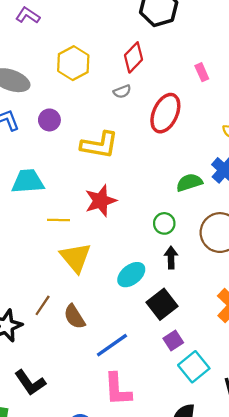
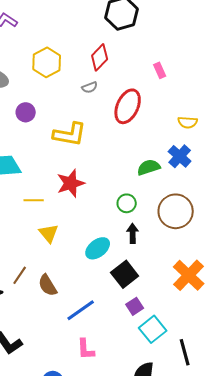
yellow triangle: (76, 258) -> (49, 233), size x0.7
pink L-shape: (118, 389) -> (86, 349), size x0.7

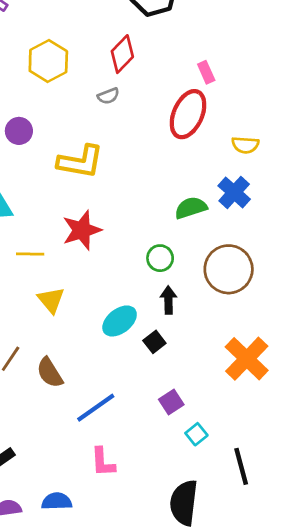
red ellipse: (128, 106) -> (188, 114), moved
black square: (125, 274) -> (154, 342), moved, size x0.6
cyan square: (153, 329) -> (196, 434), size x0.6

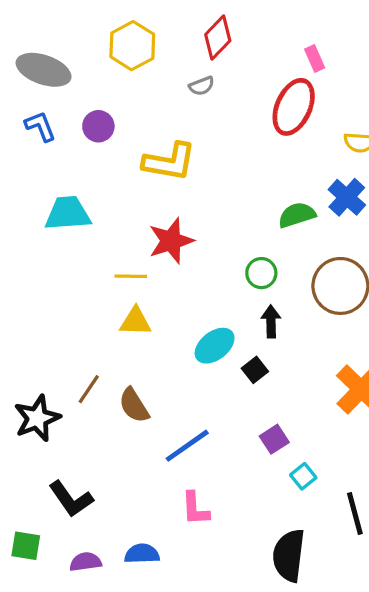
yellow line: (30, 254) -> (131, 276), moved
yellow triangle: (51, 300) -> (136, 321), turned -48

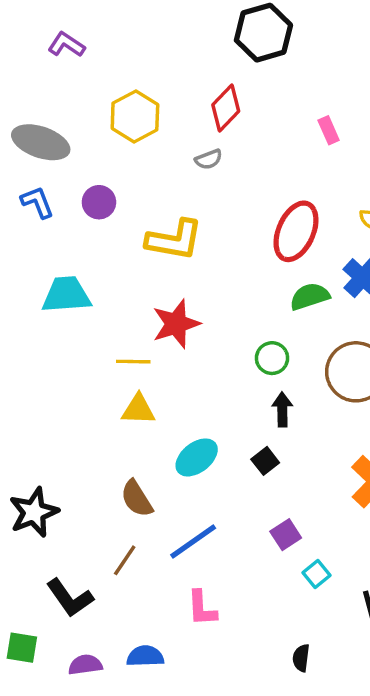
red ellipse: (294, 107) -> (296, 231), moved
cyan ellipse: (215, 346) -> (197, 457), moved
brown line: (89, 389) -> (125, 560), moved
black semicircle: (289, 555) -> (301, 658), size x0.5

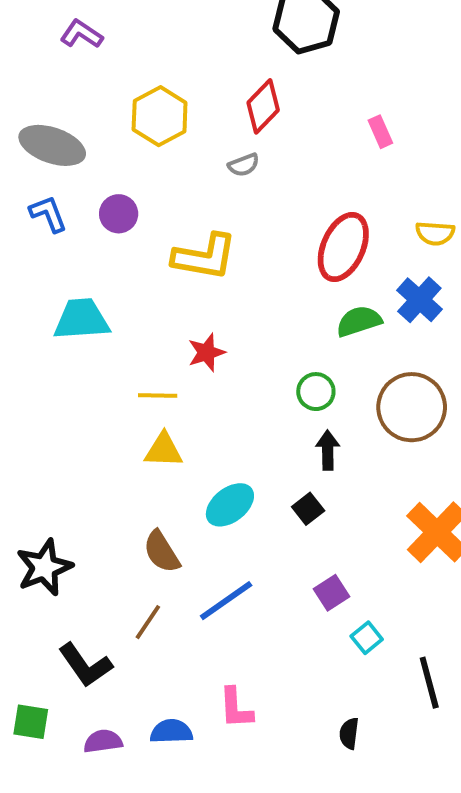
red star: (176, 324) -> (207, 352), size x0.7
pink L-shape: (202, 608) -> (236, 708), moved

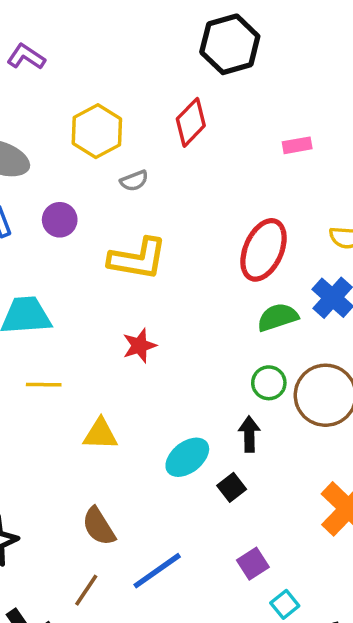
pink rectangle: (380, 132) -> (297, 145), turned -76
gray semicircle: (244, 165) -> (134, 181), moved
green circle: (316, 392) -> (269, 383), moved
yellow line: (158, 395) -> (44, 385), moved
cyan ellipse: (230, 505) -> (187, 457), moved

